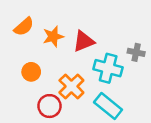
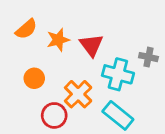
red triangle: (84, 41) -> (91, 45), turned -45

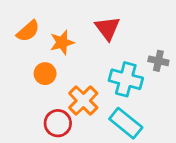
red triangle: (91, 45) -> (107, 28), moved
orange circle: (34, 78) -> (45, 74), moved

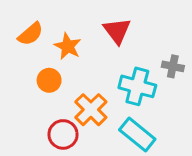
orange star: (62, 42) -> (68, 46), turned -30

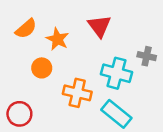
orange cross: (91, 110) -> (77, 93), turned -32
red circle: (63, 134) -> (19, 114), moved

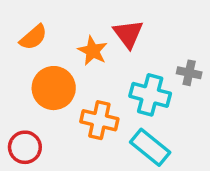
orange star: (57, 39) -> (93, 51), moved
orange circle: (42, 68) -> (54, 88), size x1.6

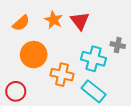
orange star: (93, 51) -> (54, 20), moved

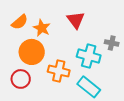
orange star: (54, 20) -> (42, 28), moved
red circle: (16, 91) -> (21, 79), moved

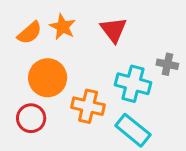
orange star: (42, 28) -> (63, 27), moved

